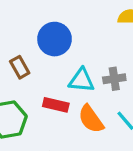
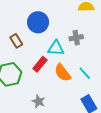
gray cross: (114, 79) -> (76, 38), moved
red rectangle: (56, 105) -> (40, 64), turned -63

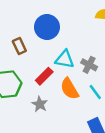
gray cross: (76, 38) -> (89, 65), moved, turned 32
gray star: (39, 101) -> (40, 104), moved

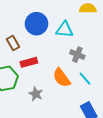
cyan triangle: (65, 59) -> (64, 30), moved
red rectangle: (44, 76) -> (29, 62), moved, turned 35

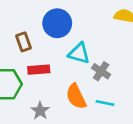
cyan triangle: (64, 30) -> (79, 53), moved
cyan line: (85, 79) -> (105, 103), turned -48

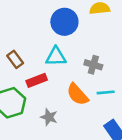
blue circle: (57, 23) -> (64, 22), moved
cyan triangle: (79, 53) -> (56, 57), moved

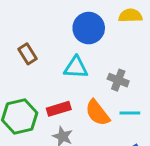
brown rectangle: (15, 59) -> (27, 54), moved
red rectangle: (37, 80) -> (59, 109), moved

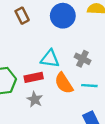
brown rectangle: (27, 54) -> (22, 16), moved
cyan triangle: (76, 67) -> (50, 59), moved

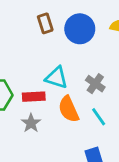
brown rectangle: (22, 16) -> (45, 23), moved
cyan line: (89, 86) -> (99, 117), turned 42

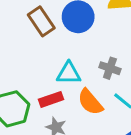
brown rectangle: (45, 23) -> (41, 21), size x1.4

